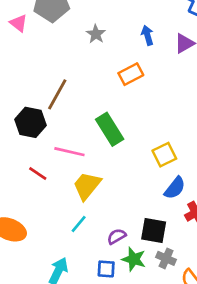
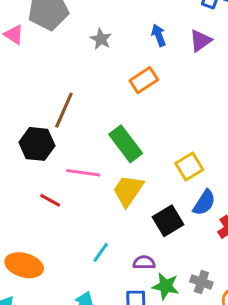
yellow trapezoid: (87, 186) -> (128, 191), moved
black square: (154, 231) -> (168, 221), moved, turned -36
purple semicircle: (117, 236) -> (144, 262), turned 36

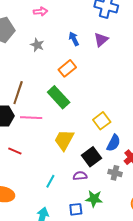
green rectangle: (126, 144) -> (59, 97), moved
pink line: (83, 173) -> (31, 118), moved
purple semicircle: (144, 262) -> (80, 176), moved
gray cross: (201, 282) -> (115, 173), moved

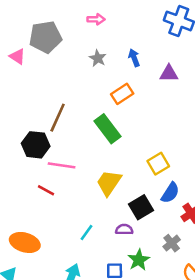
purple triangle: (101, 40) -> (169, 74), moved, turned 35
gray star: (37, 45) -> (98, 58), moved
pink line: (31, 118) -> (62, 165), moved
gray cross: (115, 173) -> (172, 243), moved, turned 32
green star: (94, 199) -> (139, 260), turned 30

